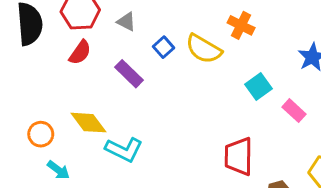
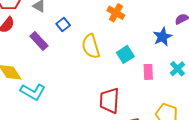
yellow semicircle: (204, 49) -> (91, 46), moved, turned 40
pink rectangle: (294, 111) -> (148, 72), turned 42

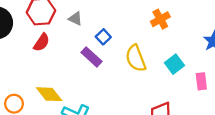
orange cross: (116, 13) -> (160, 19), turned 36
purple rectangle: (39, 41) -> (92, 57), moved

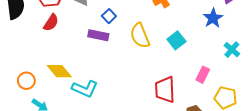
purple rectangle: (92, 57) -> (98, 35), turned -30
pink rectangle: (201, 81) -> (203, 75), moved, turned 35

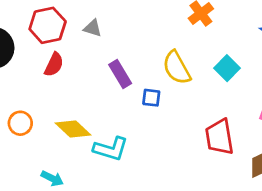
blue square: (109, 16) -> (151, 98), moved, turned -32
purple rectangle: (98, 35) -> (120, 74), turned 54
orange circle: (26, 81) -> (20, 123), moved

